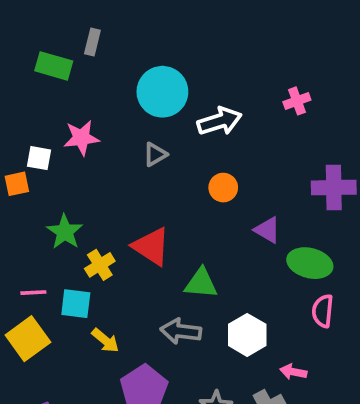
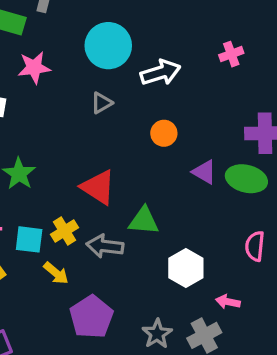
pink star: (81, 138) -> (34, 68), moved
green ellipse: (310, 263) -> (246, 179), moved
yellow cross: (100, 265) -> (64, 231), moved
gray arrow: (181, 331) -> (105, 246), moved

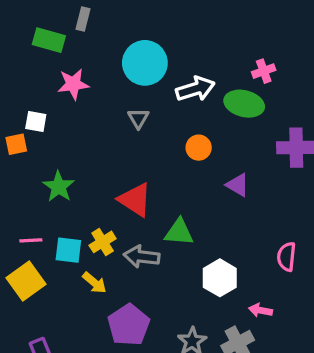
gray triangle: (102, 103) -> (138, 118), turned -30
green ellipse: (246, 179) -> (244, 104), moved

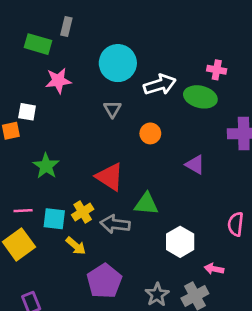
pink cross: (264, 71) -> (217, 70), turned 30
orange circle: (199, 148) -> (150, 133), moved

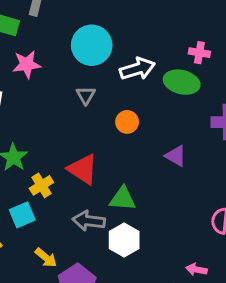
yellow cross: (83, 212) -> (41, 185), moved
cyan square: (54, 219) -> (22, 215), turned -30
white hexagon: (180, 242) -> (124, 240), moved
yellow arrow: (76, 246) -> (46, 258), moved

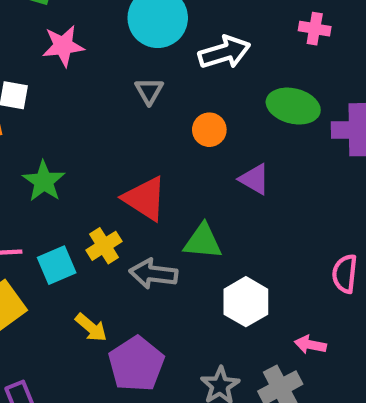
green ellipse: (182, 82) -> (293, 106), moved
purple triangle: (176, 156) -> (254, 179), moved
yellow cross: (41, 185) -> (104, 246), moved
white hexagon: (124, 240) -> (246, 302), moved

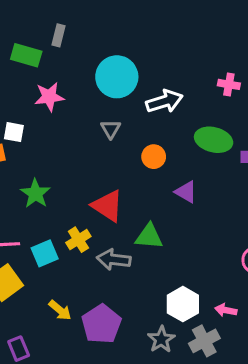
white hexagon: (246, 302) -> (183, 304), moved
yellow arrow: (91, 327) -> (60, 310), moved

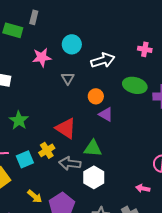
cyan circle: (117, 77) -> (72, 44), size x0.7
pink star: (49, 97) -> (42, 57), moved
purple triangle: (186, 192) -> (106, 114), moved
white hexagon: (183, 304) -> (94, 177), moved
pink arrow: (226, 310) -> (143, 188), moved

